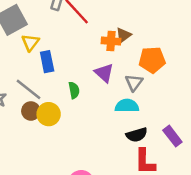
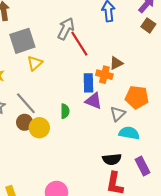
brown triangle: (124, 35) -> (116, 63), moved
blue rectangle: (47, 62) -> (88, 83), moved
purple triangle: (104, 73) -> (94, 101), turned -30
cyan semicircle: (127, 106) -> (129, 133), moved

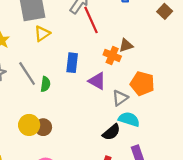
blue rectangle: (88, 83) -> (72, 63), moved
green semicircle: (65, 111) -> (45, 84), moved
brown circle: (25, 122) -> (43, 127), moved
yellow circle: (39, 128) -> (29, 125), moved
black semicircle: (112, 159) -> (111, 132), moved, turned -42

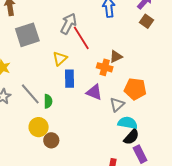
yellow triangle: (42, 34) -> (60, 58), moved
yellow circle: (29, 125) -> (39, 127), moved
black semicircle: (111, 132) -> (131, 137), moved

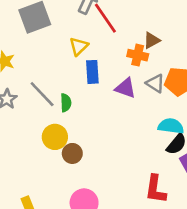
gray triangle: (117, 105) -> (155, 83), moved, turned -42

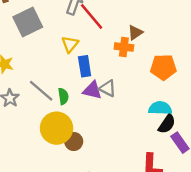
gray triangle: (155, 83) -> (108, 88), moved
purple triangle: (125, 88) -> (92, 90), moved
yellow circle: (55, 137) -> (57, 128), size x1.4

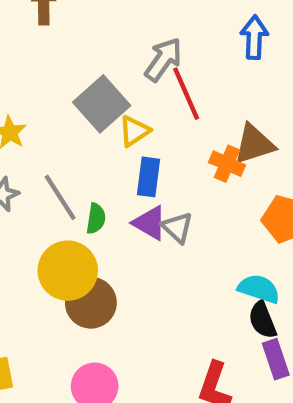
gray square: (28, 22) -> (102, 104), moved, turned -32
brown triangle: (135, 32) -> (254, 144), size x1.5
black semicircle: (167, 124) -> (262, 320), turned 108
brown circle: (74, 141) -> (91, 303), size x1.5

